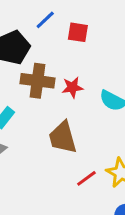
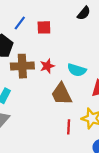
brown trapezoid: (63, 137) -> (62, 94), moved
red line: (86, 178) -> (69, 127), turned -40

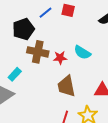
red square: (44, 27) -> (68, 10), moved
cyan semicircle: (77, 70) -> (82, 52), moved

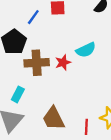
cyan semicircle: (82, 52) -> (86, 50), turned -42
brown trapezoid: (66, 86) -> (53, 119), moved

